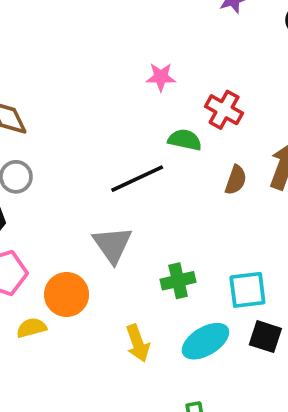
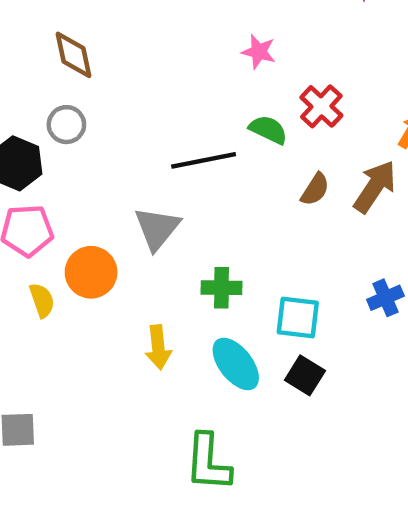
yellow semicircle: (31, 328) -> (42, 300), turned 72
cyan ellipse: (205, 341) -> (236, 364), turned 69

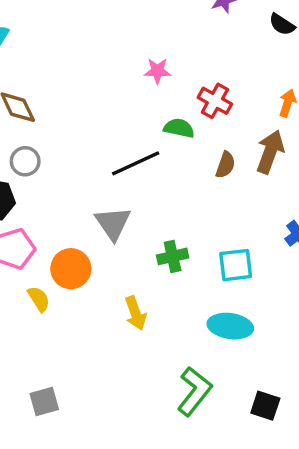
cyan ellipse: (236, 364) -> (230, 326), moved, turned -30
black square: (305, 375) -> (265, 406), moved
green L-shape: (208, 462) -> (194, 391), turned -132

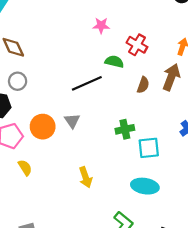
gray triangle: (113, 223) -> (72, 121), size x0.7
green cross: (173, 256) -> (125, 129), moved
orange circle: (71, 269) -> (43, 127), moved

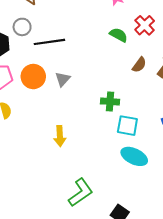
black line: (87, 83) -> (49, 42), moved
cyan ellipse: (145, 186) -> (134, 156), moved

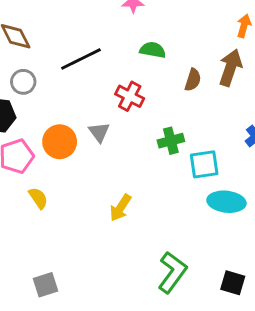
red cross: (145, 25) -> (130, 96), moved
black line: (49, 42) -> (81, 59), moved
yellow arrow: (60, 136) -> (120, 208), turned 54

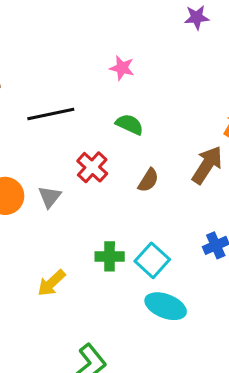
brown semicircle: (193, 80) -> (148, 180), moved
green cross: (171, 141) -> (110, 256), moved
cyan square: (204, 164) -> (152, 260), turned 36

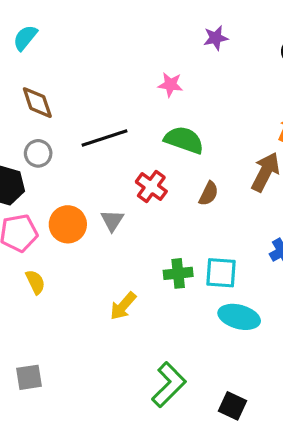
purple star: (197, 17) -> (216, 38), moved
green semicircle: (130, 124) -> (184, 140), size x1.4
cyan square: (152, 260) -> (221, 273), turned -32

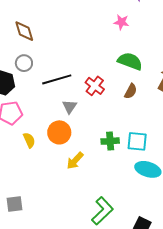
pink star: (170, 85) -> (121, 22), moved
black line: (105, 138) -> (57, 79), moved
green semicircle: (184, 140) -> (130, 61), moved
orange circle: (68, 224) -> (59, 132), moved
yellow semicircle: (35, 282) -> (29, 140), moved

